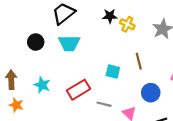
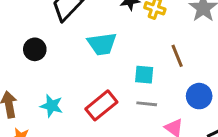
cyan trapezoid: (69, 43) -> (102, 44), moved
gray line: (104, 104) -> (147, 104), moved

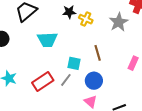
blue circle: (199, 96) -> (94, 81), moved
gray line: (147, 104) -> (66, 80), moved, turned -64

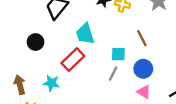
cyan trapezoid: (47, 40) -> (85, 34), turned 85
red rectangle: (43, 81) -> (73, 60), moved

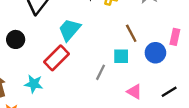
cyan trapezoid: (85, 34) -> (69, 30), turned 60
cyan square: (118, 54) -> (121, 56), moved
blue circle: (143, 69) -> (155, 53), moved

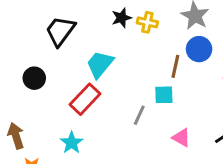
brown line: (131, 33) -> (175, 66), turned 42
blue circle: (155, 53) -> (199, 49), moved
cyan star: (34, 84) -> (72, 143), moved, turned 30

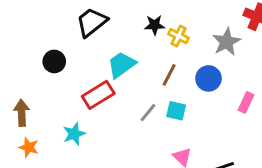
blue circle: (199, 49) -> (208, 78), moved
brown line: (175, 66) -> (169, 75), moved
gray line: (139, 115) -> (148, 113), moved

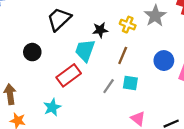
black star: (155, 25) -> (100, 30), moved
gray star: (227, 42) -> (155, 16), moved
cyan trapezoid: (122, 65) -> (85, 50), turned -30
blue circle: (208, 78) -> (164, 61), moved

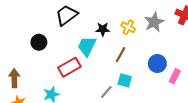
gray line: (109, 86) -> (106, 92), moved

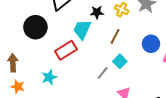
black circle: (39, 42) -> (35, 27), size x1.5
cyan square: (125, 80) -> (120, 61), turned 32

